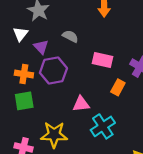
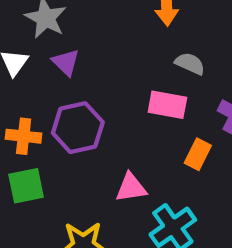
gray semicircle: (70, 36) -> (190, 64), moved
purple triangle: (41, 47) -> (66, 62), moved

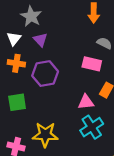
orange cross: (24, 136) -> (16, 63), moved
pink triangle: (131, 188) -> (86, 102), moved

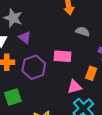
pink rectangle: (92, 64) -> (62, 56), moved

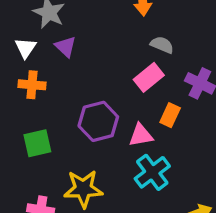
pink rectangle: (62, 56) -> (149, 77), moved, turned -48
purple hexagon: (34, 67) -> (98, 121), moved

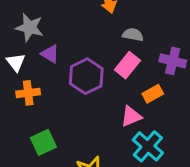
orange rectangle: (170, 115) -> (153, 94), turned 48
purple hexagon: (98, 121) -> (86, 76), moved

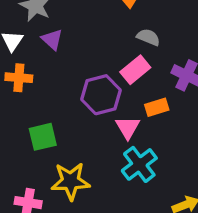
purple hexagon: (86, 76) -> (101, 95), moved
pink triangle: (131, 116) -> (128, 127), turned -50
green square: (43, 142) -> (43, 137), moved

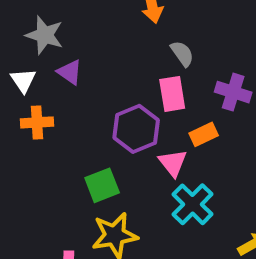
gray semicircle: (148, 37) -> (182, 54), turned 40
pink rectangle: (135, 70) -> (172, 94), turned -52
green square: (43, 137) -> (102, 185), moved

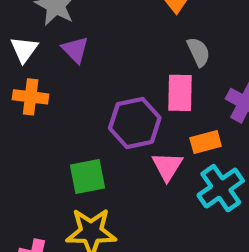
cyan cross: (193, 204) -> (221, 188), moved

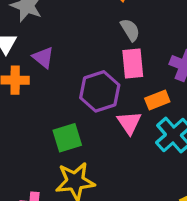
purple triangle: (75, 50) -> (43, 57), moved
gray semicircle: (199, 52) -> (130, 30), moved

